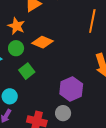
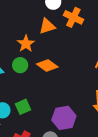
green square: (27, 71) -> (23, 107), moved

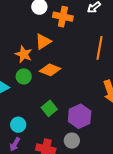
orange triangle: (47, 26) -> (43, 42), moved
green square: (23, 107) -> (49, 108), moved

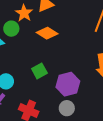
green circle: (24, 76) -> (11, 29), moved
gray circle: (72, 141) -> (67, 108), moved

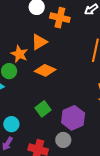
gray circle: (67, 108) -> (63, 140), moved

